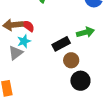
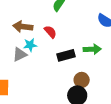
red semicircle: (28, 26) -> (50, 32), moved
brown circle: (71, 60) -> (82, 80), moved

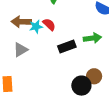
cyan star: (30, 45) -> (36, 27), moved
brown circle: (82, 80) -> (94, 76), moved

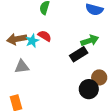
black rectangle: (67, 47) -> (79, 54), moved
gray triangle: (21, 50) -> (22, 67), turned 35

